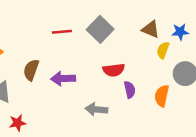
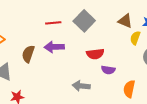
purple arrow: (63, 79) -> (54, 47), moved
purple semicircle: (130, 90) -> (108, 70), turned 112
orange semicircle: (162, 96) -> (129, 89), moved

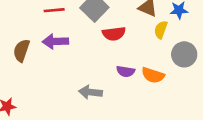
red semicircle: (95, 54) -> (114, 34), moved
orange semicircle: (129, 89) -> (153, 75), moved, turned -84

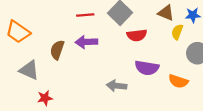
purple semicircle: (126, 71) -> (147, 68), size x1.5
orange semicircle: (153, 75) -> (178, 81), moved

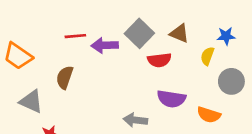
brown triangle: (166, 13) -> (179, 33), moved
red line: (85, 15) -> (75, 36), moved
purple arrow: (86, 42) -> (105, 45), moved

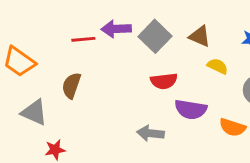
purple arrow: (105, 45) -> (116, 29), moved
yellow semicircle: (207, 56) -> (218, 66), moved, turned 96
red semicircle: (159, 60) -> (164, 81), moved

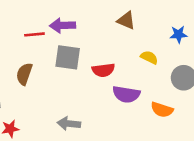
gray square: (155, 36) -> (68, 57), moved, turned -36
brown triangle: (200, 36) -> (126, 20), moved
gray arrow: (150, 133) -> (69, 124), moved

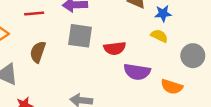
red line: (34, 34) -> (34, 14), moved
blue star: (179, 34) -> (163, 14), moved

